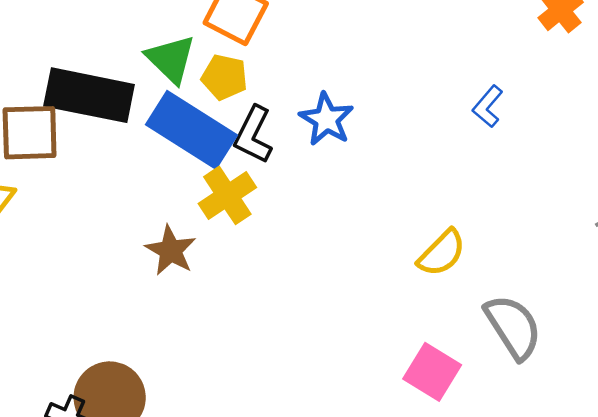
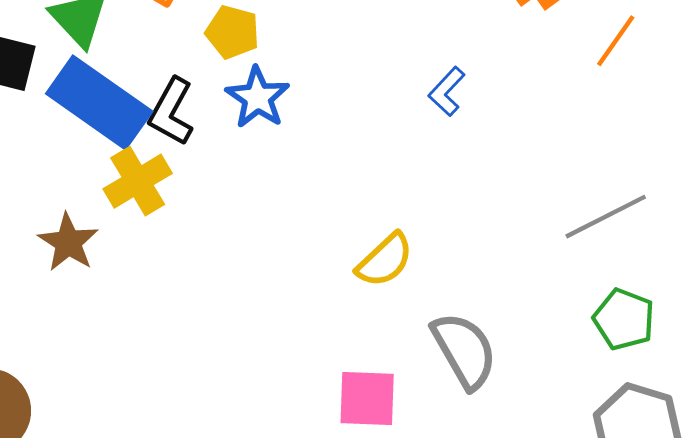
yellow pentagon: (224, 77) -> (232, 32), moved
pink square: (432, 372) -> (367, 399), turned -32

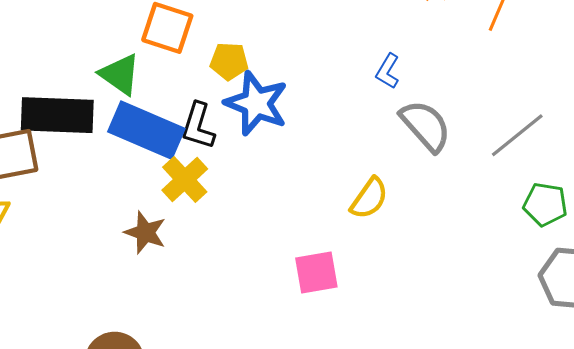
blue star: (258, 98) -> (256, 103), size x1.4
gray semicircle: (464, 350) -> (426, 126), moved
pink square: (367, 399) -> (316, 273), moved

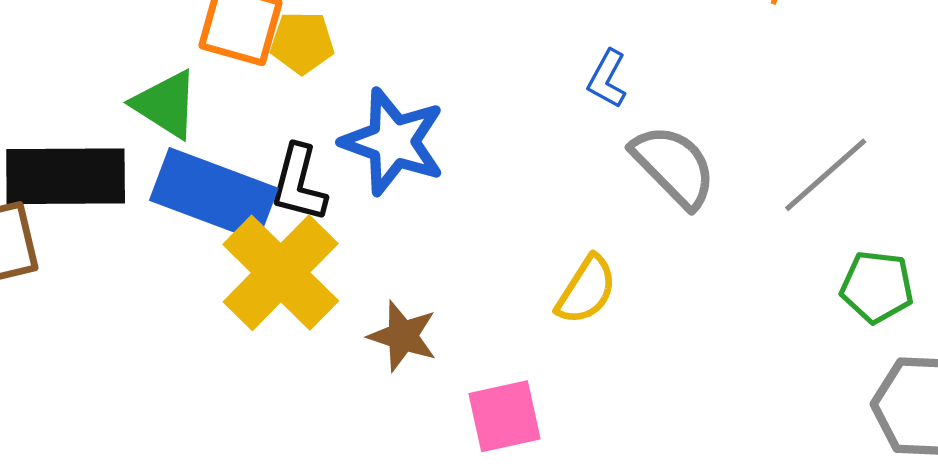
yellow pentagon: (229, 61) -> (302, 43), moved
yellow cross: (185, 179) -> (281, 273), size x1.5
brown star: (145, 233) -> (403, 336), moved

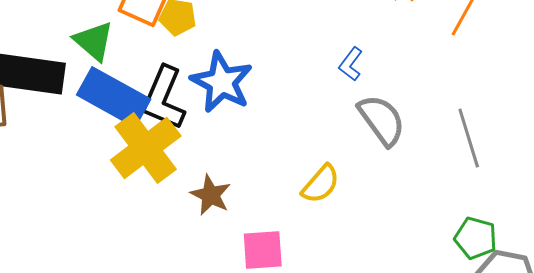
gray line: (826, 175) -> (469, 138), turned -74
black L-shape: (299, 183) -> (164, 98), size x1.4
green pentagon: (877, 287) -> (476, 238), moved

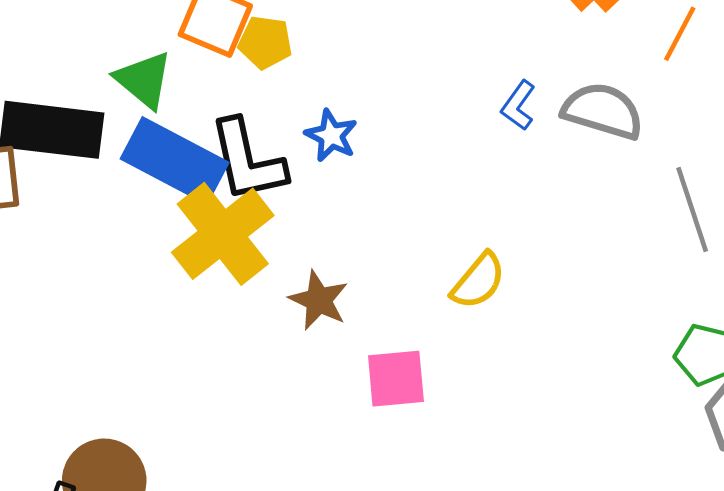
blue star: (222, 82) -> (331, 136), size x0.6
black L-shape: (164, 98) -> (247, 161), turned -34
gray semicircle: (382, 120) -> (603, 111), moved, turned -36

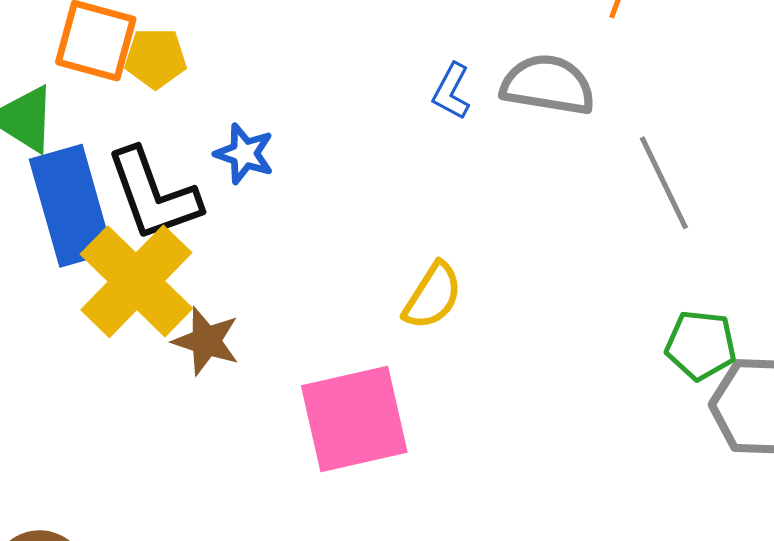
blue rectangle: (175, 161) -> (71, 206), turned 54
brown star: (319, 300) -> (206, 341), moved
pink square: (396, 379) -> (354, 419), size x1.5

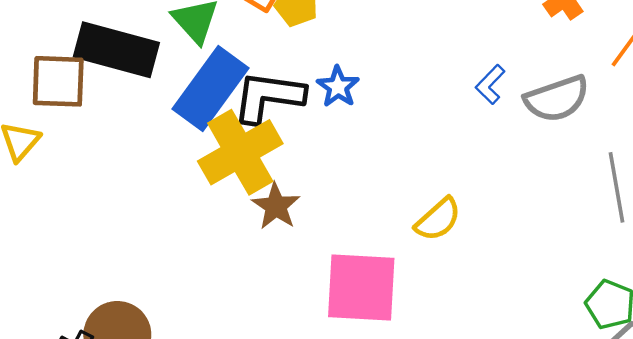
gray semicircle: (548, 85) -> (557, 99), turned 136
black L-shape: (153, 195) -> (268, 97), turned 102
blue rectangle: (71, 206) -> (210, 88), turned 36

